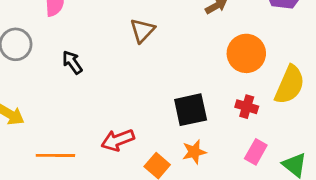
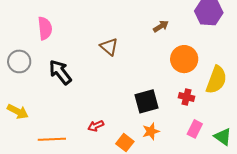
brown triangle: (142, 31) -> (109, 47), turned -30
black arrow: (72, 62) -> (60, 72), size x1.5
red arrow: (118, 140) -> (96, 126), size x0.7

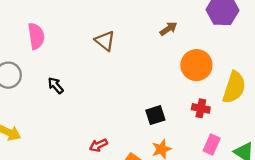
brown triangle: (109, 47) -> (105, 41), moved
black arrow: (60, 72) -> (56, 85), size x0.6
black square: (147, 101) -> (155, 115), size x0.7

